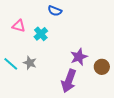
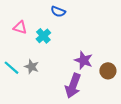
purple star: (79, 57) -> (84, 60), turned -30

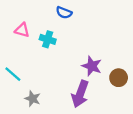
cyan cross: (43, 36) -> (48, 39), turned -32
gray star: (32, 67) -> (33, 99), moved

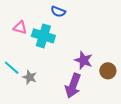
cyan cross: (48, 39) -> (43, 36), size x1.5
gray star: (33, 99) -> (30, 77), moved

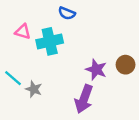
cyan cross: (43, 36) -> (50, 41), turned -30
brown circle: (108, 71) -> (126, 65), moved

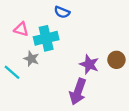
gray star: (34, 89) -> (31, 59), moved

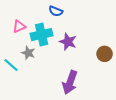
pink triangle: (21, 29) -> (19, 26), turned -40
purple star: (89, 64) -> (68, 42), moved

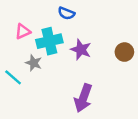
brown circle: (105, 54) -> (124, 52), moved

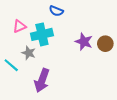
purple star: (81, 50) -> (84, 42), moved
purple arrow: (83, 98) -> (42, 80), moved

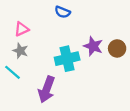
cyan cross: (42, 34) -> (67, 59), moved
gray star: (29, 53) -> (20, 51), moved

